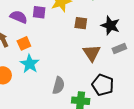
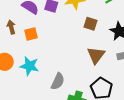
cyan star: (30, 64) -> (29, 66), moved, turned -30

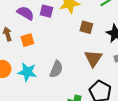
gray semicircle: (58, 81) -> (56, 69), moved

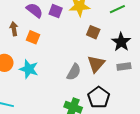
orange square: (27, 40) -> (33, 37), turned 32
gray semicircle: (56, 69) -> (74, 72), moved

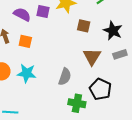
gray semicircle: (74, 72) -> (65, 77), moved

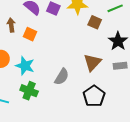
brown square: (84, 26) -> (95, 22), moved
green cross: (77, 103) -> (29, 91), moved

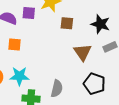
brown square: (95, 22) -> (67, 23), moved
gray semicircle: (62, 77) -> (57, 89), moved

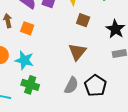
brown triangle: (82, 52) -> (77, 52), moved
gray semicircle: (57, 89) -> (71, 85), moved

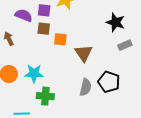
brown square: (83, 20) -> (44, 29), moved
orange square: (27, 28) -> (60, 39), moved

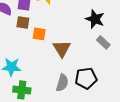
gray rectangle: (125, 45) -> (103, 42), turned 64
black pentagon: (109, 82) -> (86, 78), turned -30

